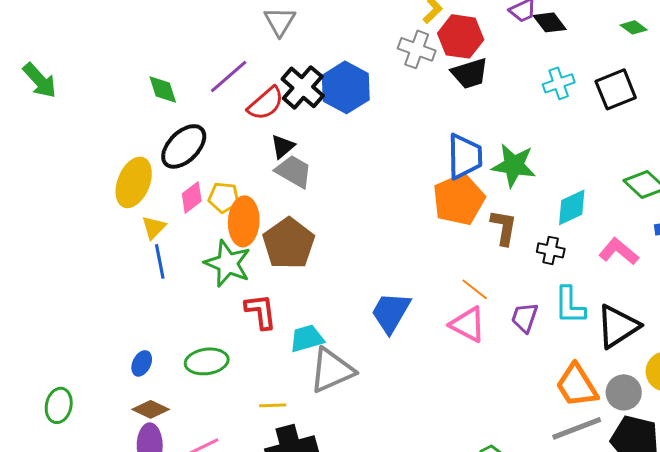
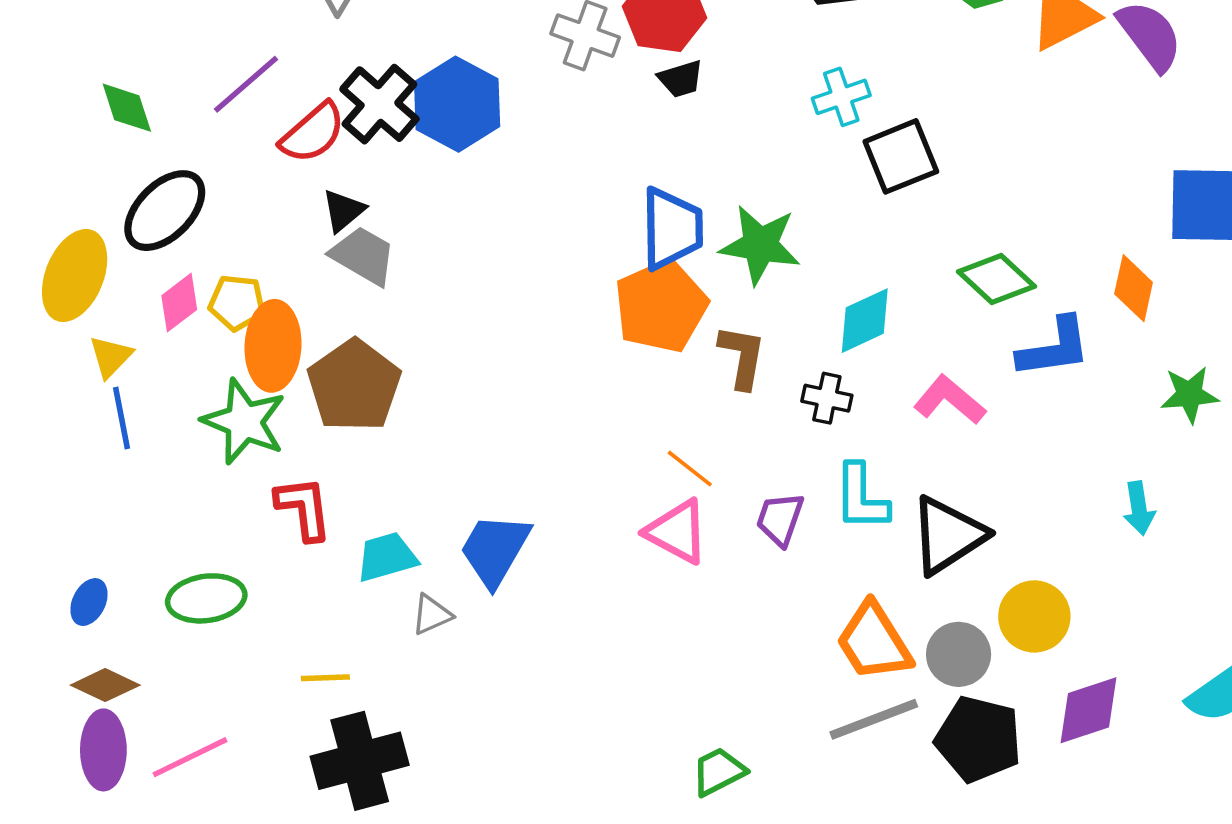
black trapezoid: (470, 73) -> (681, 79), size x0.7
black square: (616, 89) -> (901, 156), moved
blue trapezoid: (391, 312) -> (495, 550), moved
gray triangle: (332, 370) -> (432, 615), size x0.5

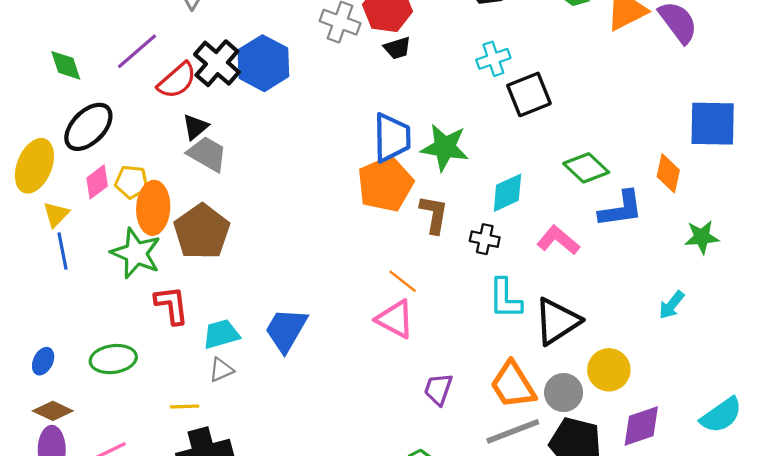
cyan arrow: (1139, 508) -> (672, 305), turned 48
purple trapezoid: (780, 519) -> (438, 389), moved
gray triangle: (432, 615) -> (221, 370), moved

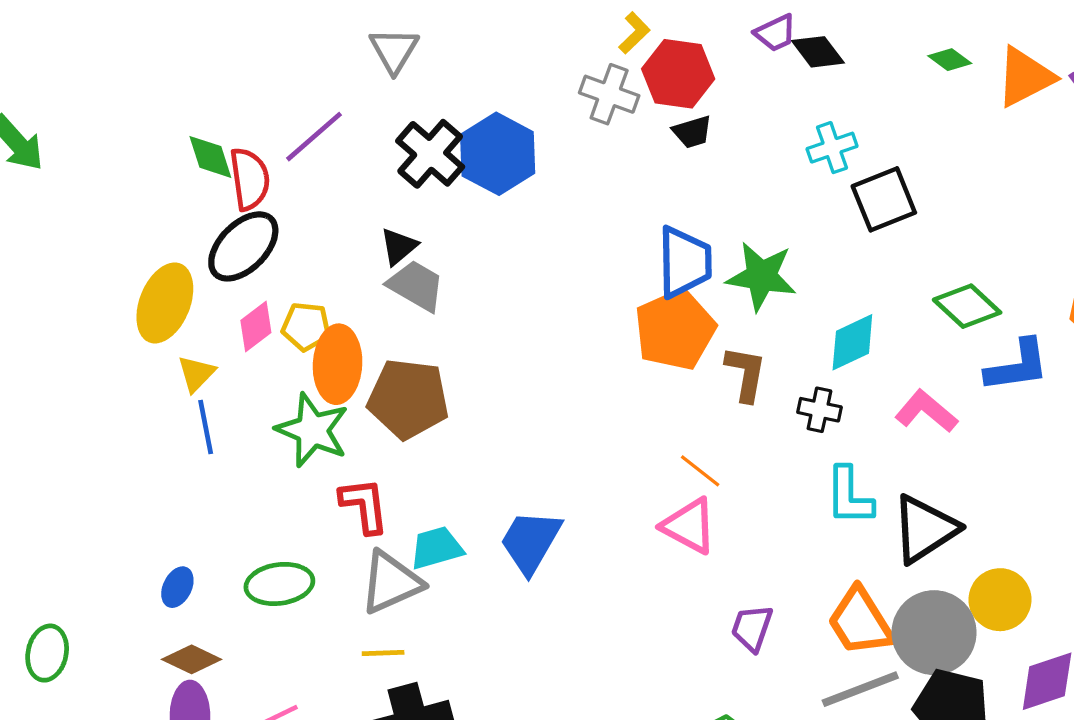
red semicircle: (177, 80) -> (250, 179), moved, turned -57
brown pentagon: (202, 232) -> (408, 399), turned -30
gray triangle: (221, 370) -> (391, 582), moved, size x1.8
gray circle: (564, 392) -> (934, 633), size x1.5

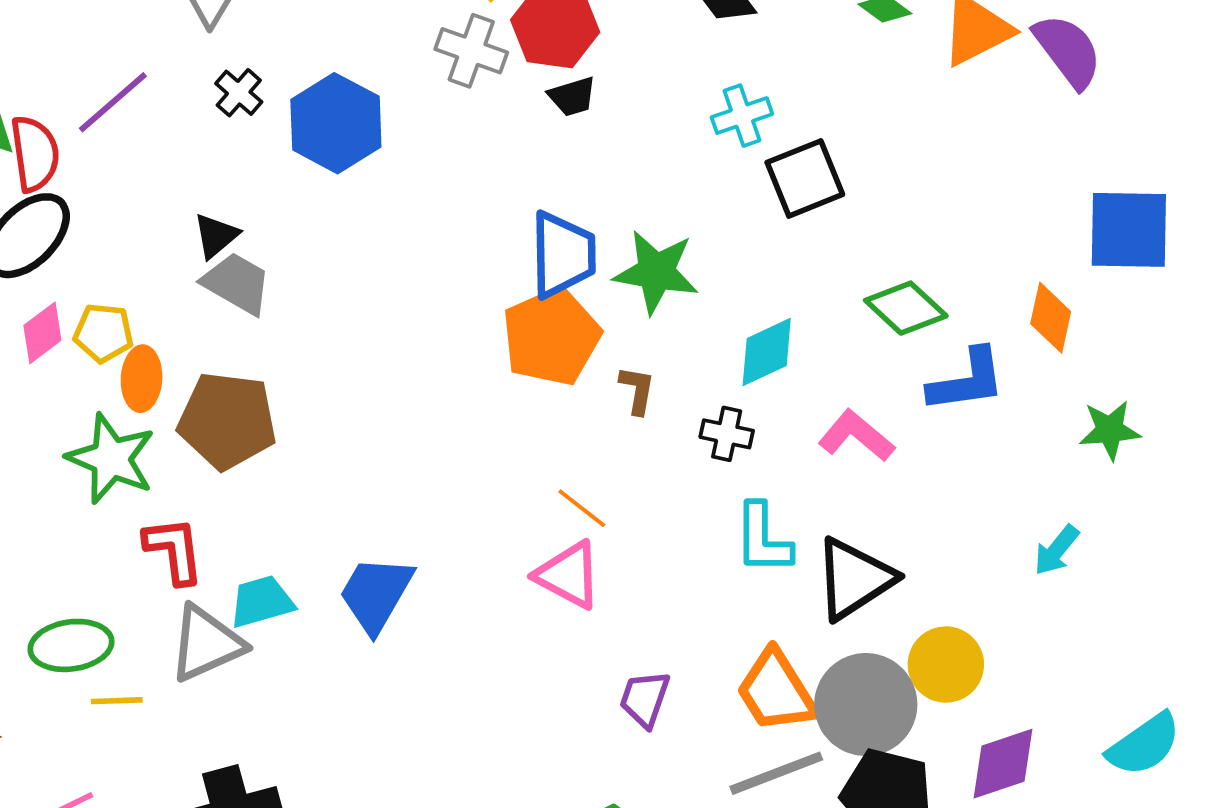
black cross: (430, 154) -> (239, 93), moved, size x0.6
orange ellipse: (338, 364) -> (142, 379), size x0.7
brown L-shape: (746, 374) -> (637, 390), size x0.7
yellow line: (383, 653) -> (117, 701), moved

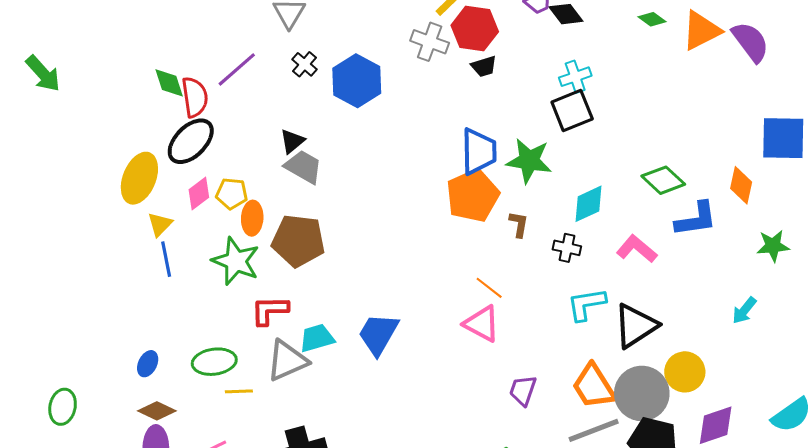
black square: (805, 178) -> (572, 110), moved
cyan L-shape: (763, 539) -> (586, 304), turned 81
red L-shape: (174, 550) -> (270, 310), turned -84

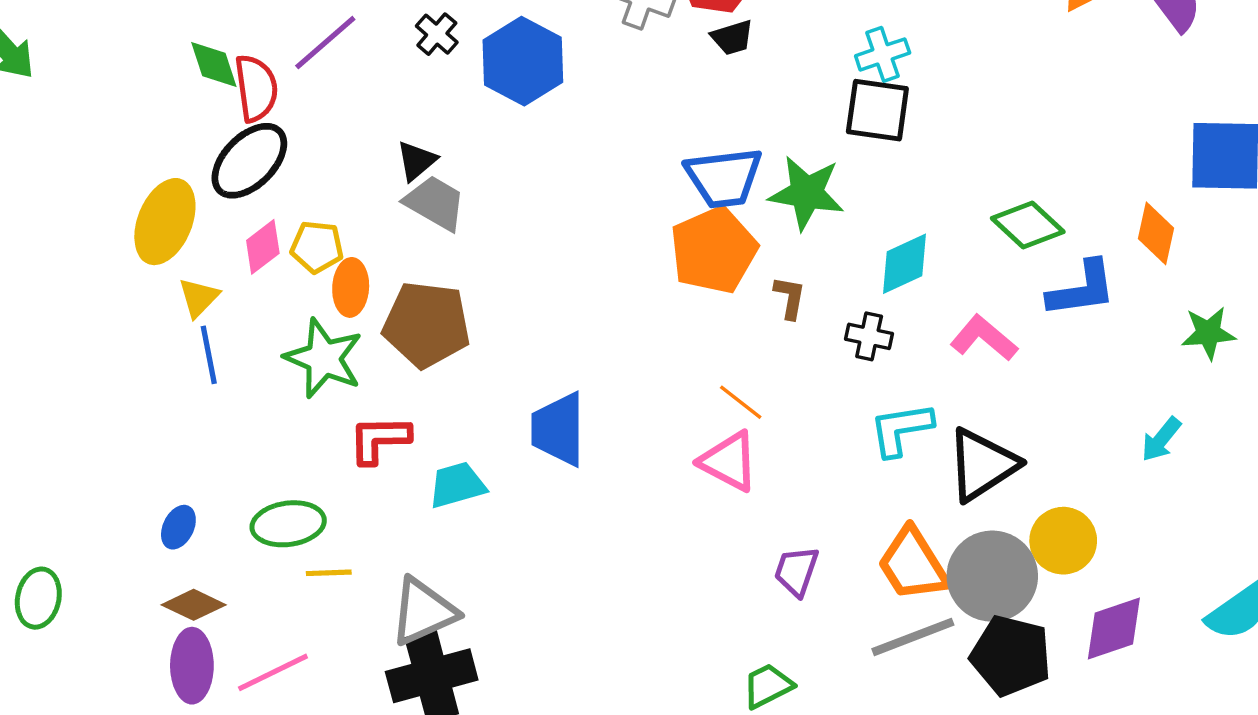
black square: (572, 110) -> (877, 110), turned 30
blue trapezoid: (479, 151) -> (724, 178), turned 84
blue trapezoid: (378, 334) -> (558, 429), moved, turned -30
gray triangle: (287, 361) -> (423, 612), moved

